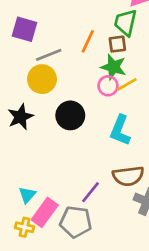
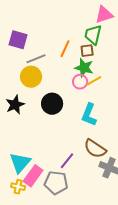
brown semicircle: (128, 176) -> (95, 149), turned 40
cyan triangle: (27, 195) -> (20, 163), size x1.6

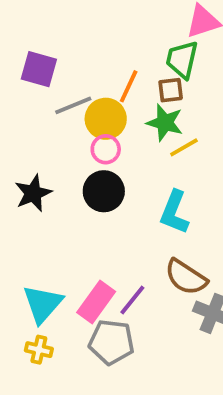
yellow circle: (31, 77) -> (106, 119), moved
pink circle: (80, 82) -> (106, 149), moved
pink rectangle: (33, 176) -> (96, 302), moved

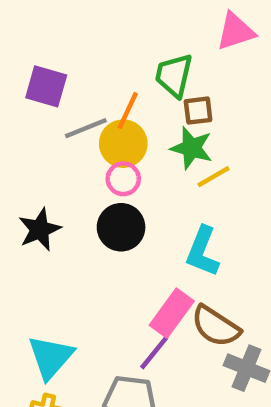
green trapezoid: (182, 60) -> (174, 75), moved
orange line: (129, 86) -> (128, 111), moved
pink rectangle: (96, 302) -> (172, 313), moved

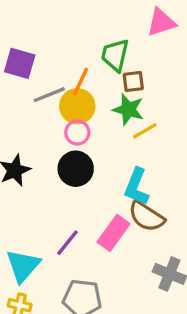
brown semicircle: (216, 326) -> (146, 216), moved
purple line: (154, 353) -> (67, 243), moved

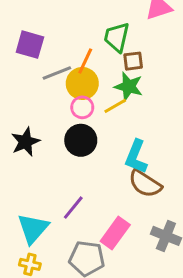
yellow line: (145, 131) -> (115, 106), moved
pink rectangle: (113, 233) -> (115, 233), moved

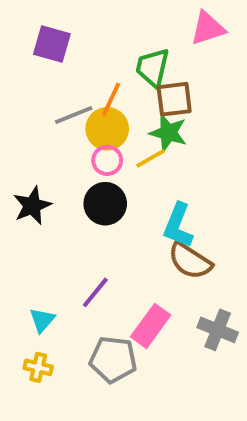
purple square: (30, 45) -> (52, 44), moved
brown square: (133, 61) -> (174, 99), size x1.4
cyan triangle: (33, 228) -> (42, 320), size x0.6

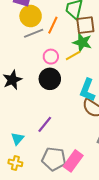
yellow circle: (107, 129) -> (31, 16), moved
pink rectangle: (151, 326) -> (73, 161), moved

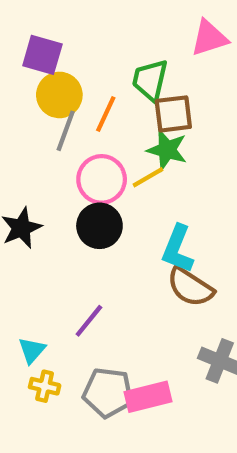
gray line: (34, 33) -> (66, 131), turned -48
pink circle: (51, 57) -> (102, 179), size x1.5
pink rectangle: (73, 161) -> (148, 397), turned 40
yellow cross: (15, 163) -> (45, 386), moved

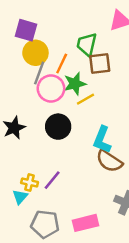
green star: (167, 150) -> (75, 84), moved, turned -30
pink circle: (102, 179) -> (51, 88), moved
yellow cross: (45, 386) -> (30, 183), moved
gray pentagon: (108, 393) -> (45, 224), moved

